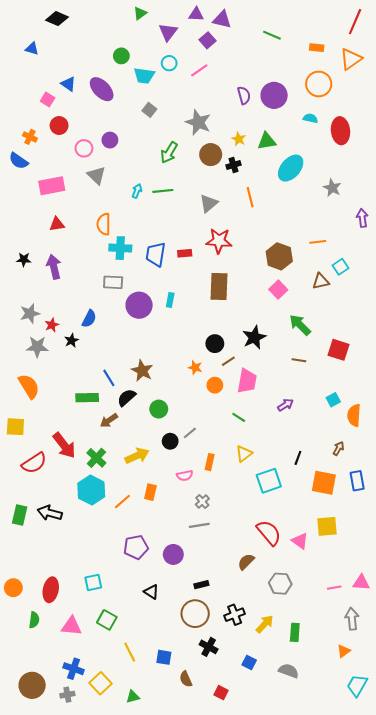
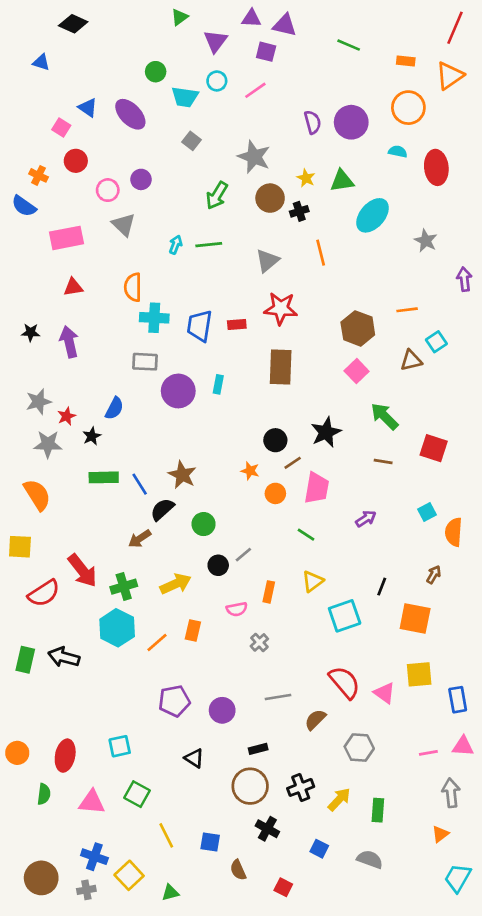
purple square: (208, 40) -> (266, 52), turned -35
green rectangle: (87, 398) -> (104, 477), moved
green cross: (96, 458) -> (124, 587), turned 30
blue rectangle: (357, 481) -> (458, 700), moved
gray line: (199, 525) -> (278, 697), moved

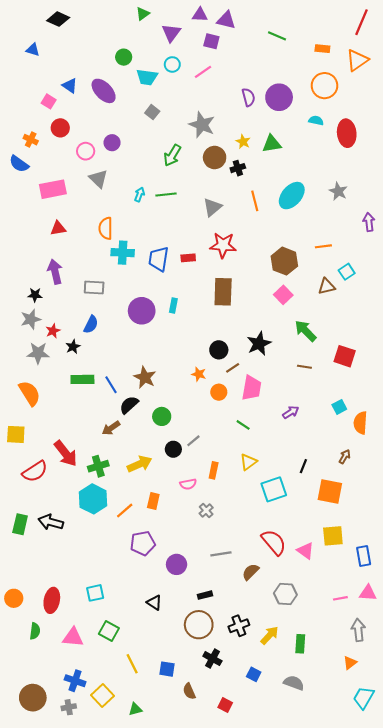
cyan ellipse: (372, 215) -> (292, 196), moved
black star: (31, 332) -> (35, 295), moved
gray rectangle: (145, 362) -> (94, 288), moved
purple pentagon: (174, 701) -> (143, 543), moved

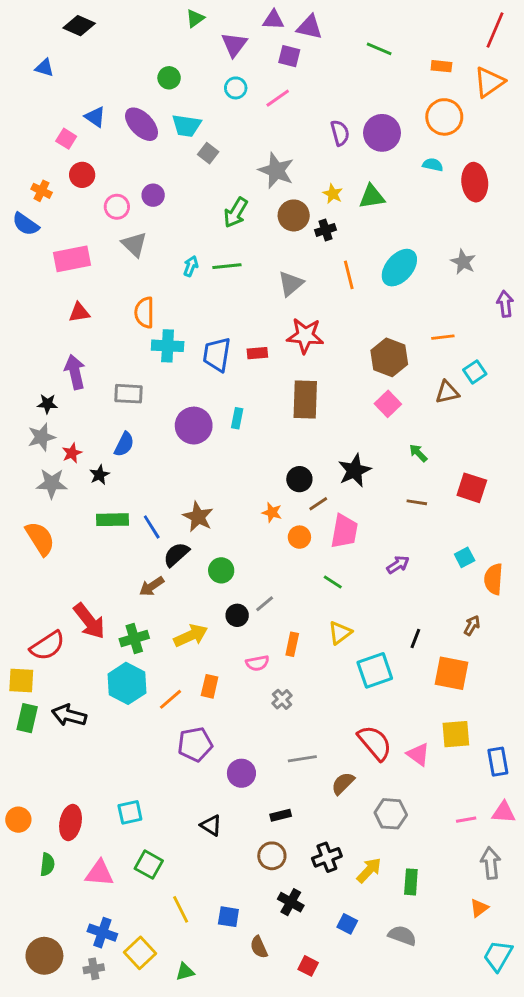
cyan trapezoid: (147, 77) -> (186, 126), moved
green arrow: (305, 331) -> (418, 453), size x0.6
yellow square: (16, 434) -> (21, 681), moved
brown circle: (199, 625) -> (272, 856), size x0.7

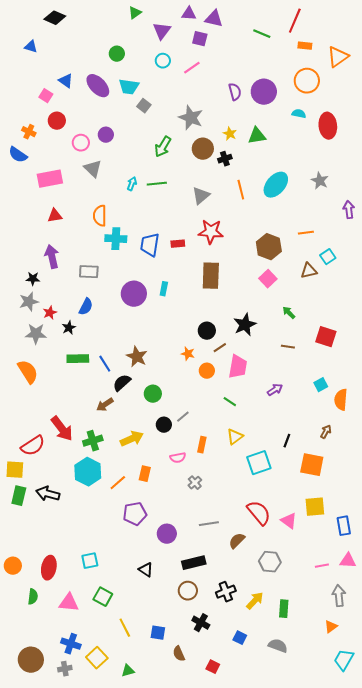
red line: (495, 30) -> (295, 21), moved
black rectangle: (281, 815) -> (194, 563), size x1.6

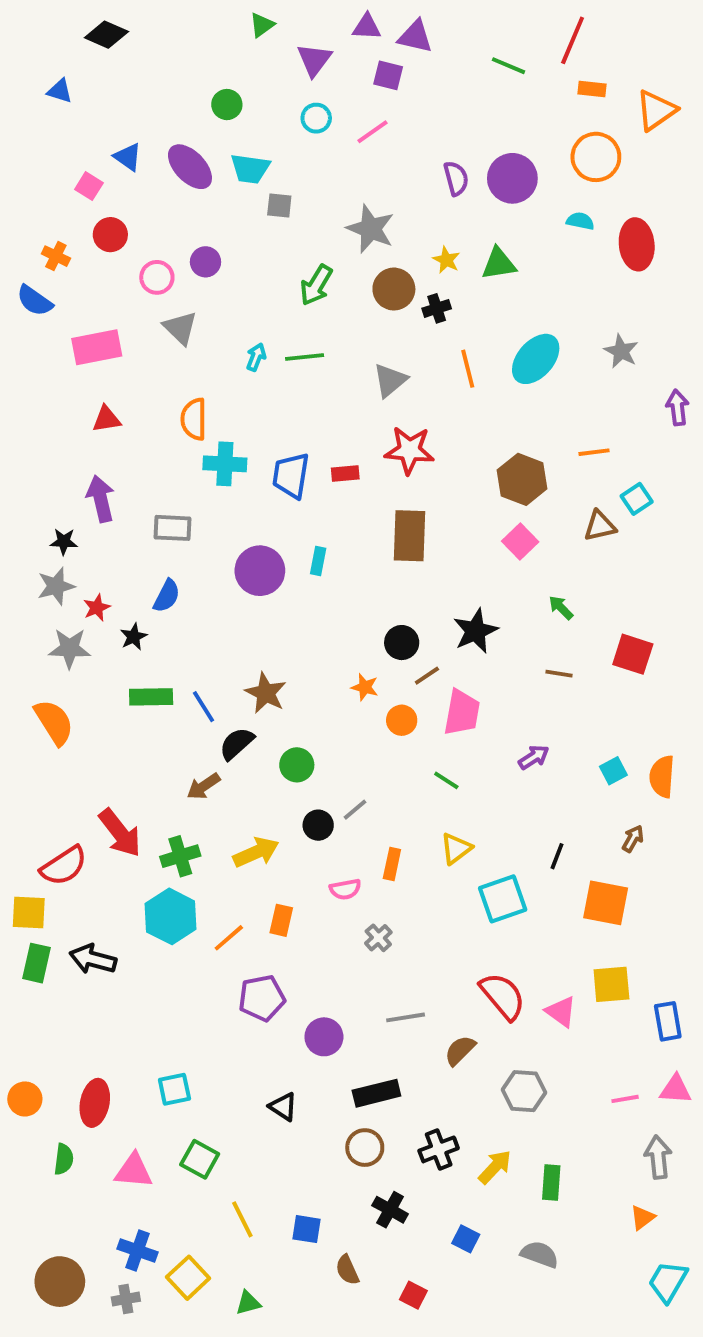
gray square: (144, 106) -> (279, 206), turned -32
cyan square: (321, 385) -> (613, 771), moved

